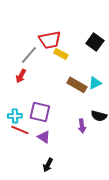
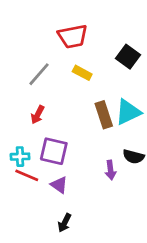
red trapezoid: (50, 40) -> (73, 36), moved
red arrow: (21, 76) -> (38, 115), moved
cyan triangle: (95, 83) -> (128, 112), size x1.5
brown rectangle: (77, 85) -> (104, 115), turned 42

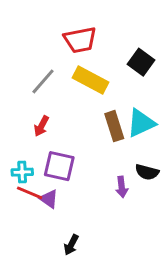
yellow rectangle: (82, 73) -> (91, 80), size x1.6
purple triangle: (59, 185) -> (49, 199), moved

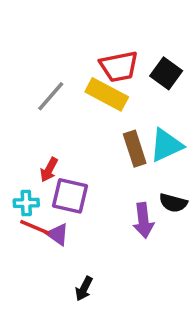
red trapezoid: (80, 40) -> (119, 66), moved
red arrow: (41, 126) -> (49, 170), moved
purple arrow: (122, 187) -> (143, 220), size x1.4

